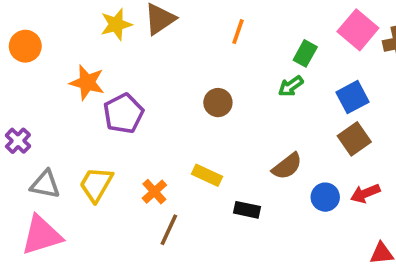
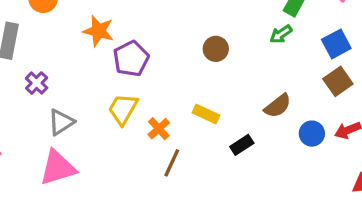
gray triangle: (45, 184) -> (61, 122), turned -44
yellow trapezoid: (96, 184) -> (123, 109), moved
black rectangle: (247, 210) -> (242, 145), turned -45

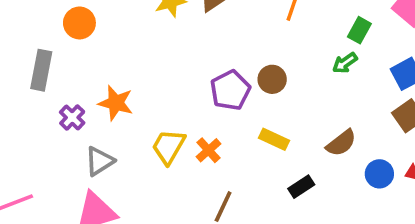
orange star: (98, 31) -> (116, 103), moved
purple pentagon: (131, 59) -> (230, 90), moved
yellow rectangle: (206, 114) -> (274, 139), moved
orange cross: (159, 129) -> (208, 150), moved

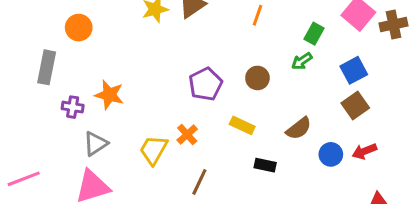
brown circle: (272, 79) -> (257, 78), moved
purple cross: (72, 117) -> (73, 107), turned -35
yellow trapezoid: (169, 147) -> (154, 150), moved
black rectangle: (301, 187) -> (265, 165), turned 45

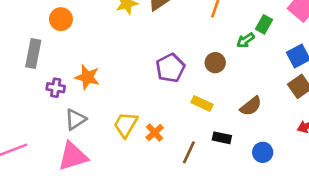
green arrow: (302, 61) -> (246, 40), moved
orange cross: (187, 135) -> (155, 133), moved
blue circle: (331, 154) -> (263, 152), moved
brown line: (199, 182) -> (189, 152), moved

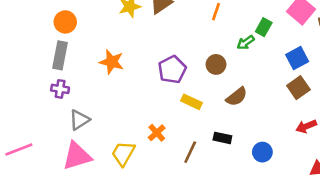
gray rectangle: (33, 53) -> (60, 55), moved
orange star: (87, 77) -> (112, 62), moved
yellow rectangle: (202, 104) -> (192, 102), moved
brown semicircle: (251, 106) -> (237, 97), moved
yellow trapezoid: (126, 125) -> (123, 153), moved

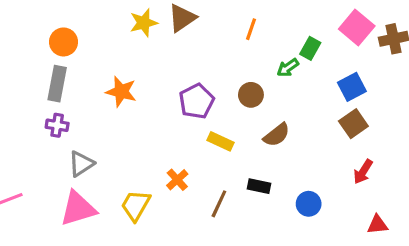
red arrow: (306, 126) -> (363, 172), turned -36

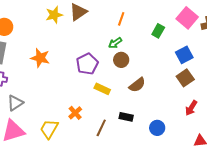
green arrow: (288, 68) -> (115, 43), moved

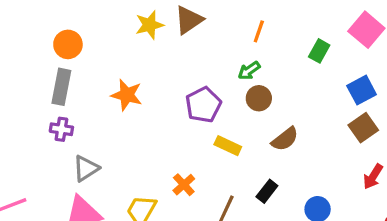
black rectangle: (126, 117) -> (267, 191), turned -64

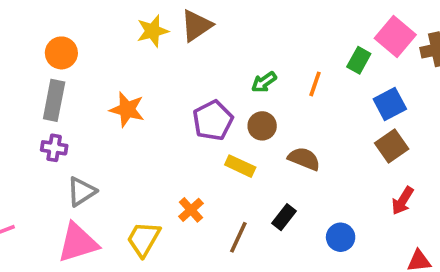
orange line: (259, 31) -> (315, 84), moved
green rectangle: (319, 51) -> (359, 60), moved
brown circle: (259, 98) -> (262, 126), moved
brown semicircle: (285, 139) -> (304, 159), turned -120

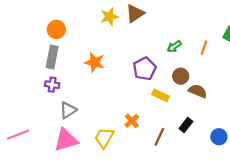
brown circle: (262, 126) -> (181, 76), moved

